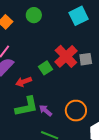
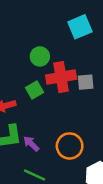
green circle: (34, 15) -> (40, 56), moved
red cross: (66, 56) -> (61, 77), turned 30

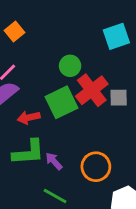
red cross: (61, 77) -> (92, 90), turned -32
green square: (34, 90) -> (62, 102), size x1.6

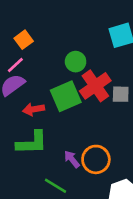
orange square: (15, 32) -> (24, 40), moved
purple arrow: (54, 161) -> (72, 159), moved

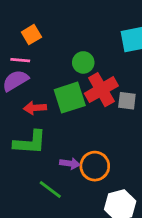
pink line: (15, 65) -> (20, 60), turned 42
purple arrow: (72, 159) -> (70, 163), turned 132

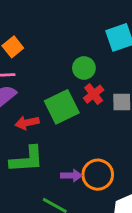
green circle: (83, 62) -> (84, 68), moved
red cross: (101, 90) -> (94, 94), size x0.6

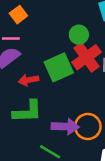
red cross: (94, 94) -> (86, 57), size x1.6
purple arrow: (71, 176) -> (65, 127), size x1.5

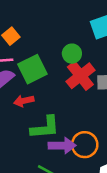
green square: (59, 67) -> (32, 69), moved
green L-shape: (27, 112) -> (45, 128), moved

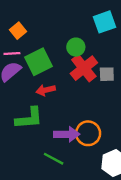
red arrow: (24, 101) -> (46, 90), moved
green L-shape: (45, 128) -> (29, 118), moved

